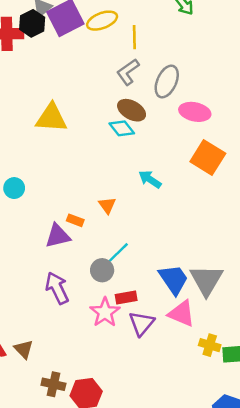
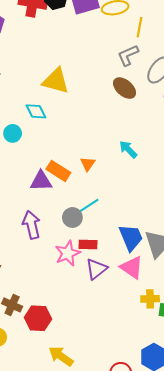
cyan diamond: (122, 128) -> (36, 111), moved
orange rectangle: (75, 220) -> (58, 171), size x1.6
yellow cross: (210, 345) -> (150, 299), turned -30

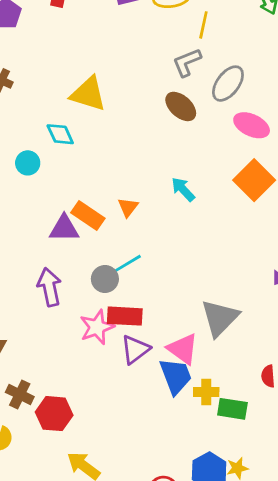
blue trapezoid: (131, 237) -> (176, 376), moved
red rectangle: (88, 245) -> (125, 316), size x1.4

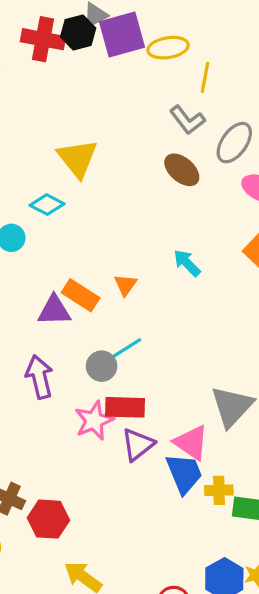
gray L-shape: (187, 62) -> (187, 120), turned -104
yellow triangle: (88, 94) -> (77, 158), turned 36
cyan diamond: (60, 134) -> (47, 205), turned -36

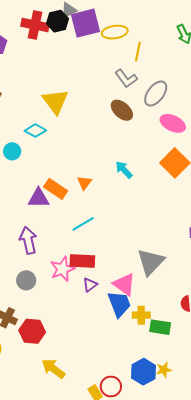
gray circle: (102, 366) -> (26, 280), moved
purple triangle: (138, 444) -> (90, 285), size x0.7

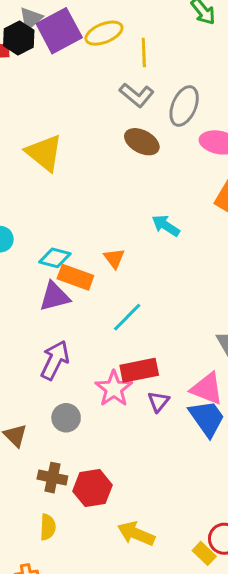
cyan diamond: (35, 131) -> (55, 258), moved
purple arrow: (28, 240) -> (55, 360), turned 52

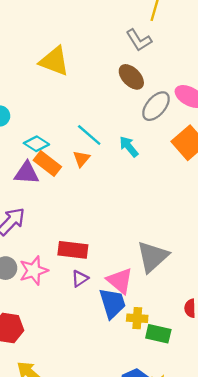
gray ellipse: (184, 106) -> (156, 106), moved
yellow triangle: (44, 153) -> (54, 61), turned -36
cyan line: (127, 317) -> (89, 135), moved, turned 68
pink star: (114, 389) -> (34, 271), moved

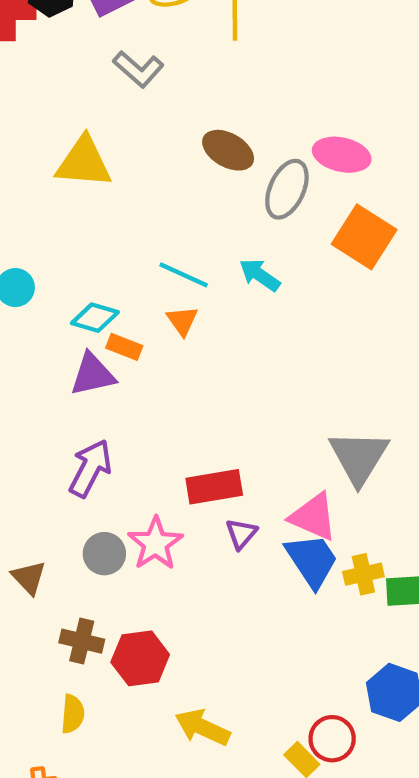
gray L-shape: (139, 40) -> (138, 69), moved
orange rectangle: (47, 163) -> (124, 347), size x0.7

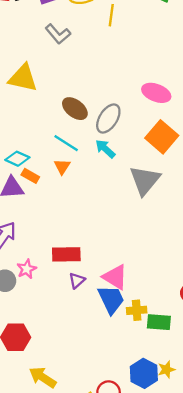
brown ellipse: (228, 150) -> (75, 109), moved
gray ellipse: (287, 189) -> (108, 118), moved
gray triangle: (359, 457) -> (145, 180), moved
pink star: (155, 543) -> (27, 269), moved, size x0.7

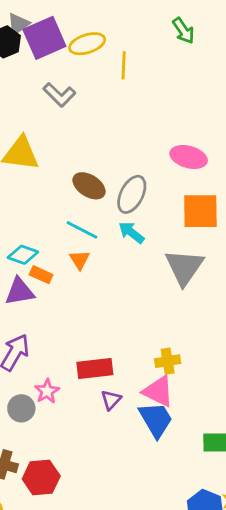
orange square: (162, 137) -> (200, 211), turned -36
yellow cross: (137, 310) -> (168, 361), moved

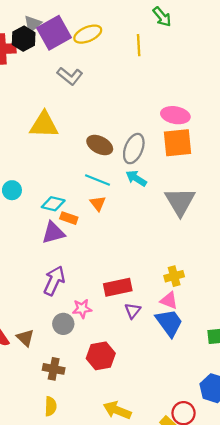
yellow line: (124, 65) -> (139, 45), moved
orange square: (200, 211) -> (178, 143), moved
pink star: (47, 391) -> (82, 309), turned 30
pink triangle: (158, 391) -> (169, 300), size x0.7
red hexagon: (41, 478) -> (101, 356), moved

